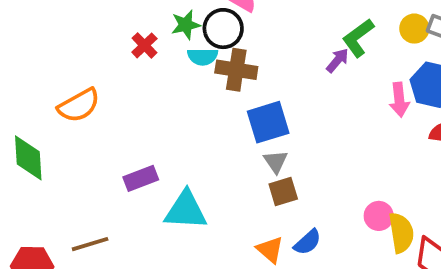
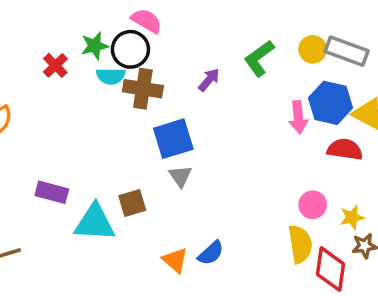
purple arrow: (338, 60) -> (209, 80), moved
purple rectangle: (141, 178) -> (52, 192), turned 36
brown square: (283, 192) -> (132, 203), moved
pink circle: (379, 216) -> (313, 205), moved

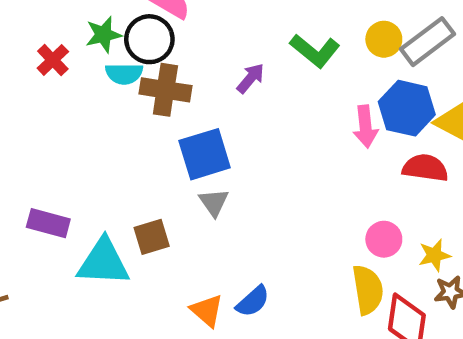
gray rectangle: (347, 51) -> (428, 42), turned -57
green L-shape: (259, 58) -> (315, 51), turned -105

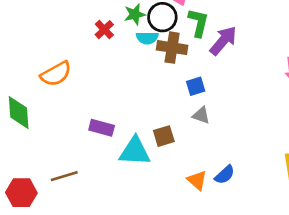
green L-shape: (315, 51) -> (198, 23), moved, turned -116
purple arrow: (251, 78) -> (223, 41), size x1.6
blue square: (205, 154) -> (196, 86), size x0.6
gray triangle: (214, 202) -> (201, 115), turned -36

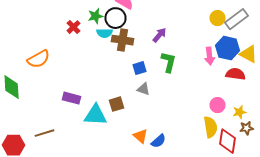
green L-shape: (198, 23) -> (168, 62), moved
purple arrow: (223, 41) -> (160, 35), size x0.7
blue semicircle: (225, 175) -> (158, 141), moved

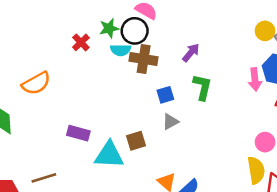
gray triangle: (144, 89) -> (170, 122), turned -48

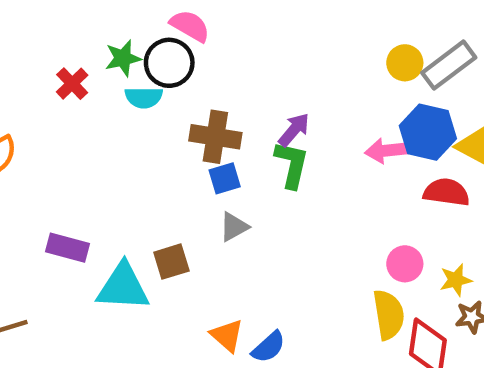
purple arrow: (191, 53) -> (294, 130), moved
brown cross: (144, 59) -> (215, 137), moved
pink arrow: (255, 79) -> (386, 151), turned 90

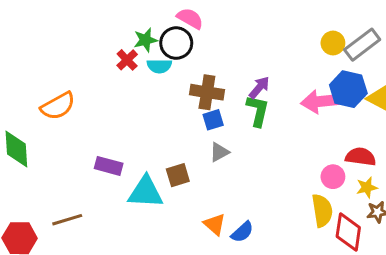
red cross: (72, 84) -> (127, 60), moved
pink arrow: (386, 151) -> (321, 101), size x1.4
red semicircle: (446, 192) -> (361, 157), moved

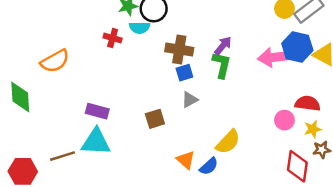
red cross: (127, 60) -> (113, 38), moved, turned -30
cyan triangle: (146, 192) -> (96, 142), moved
yellow semicircle: (322, 211) -> (228, 142), moved, turned 52

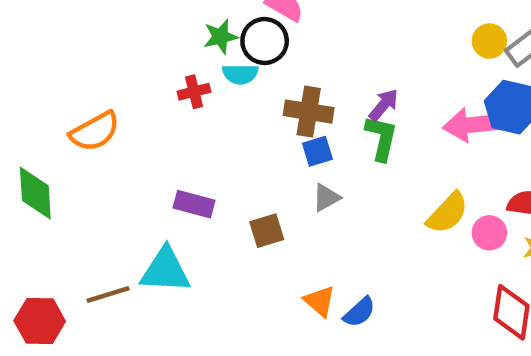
red cross: (113, 38) -> (194, 92), turned -30
purple rectangle: (97, 111) -> (194, 204), moved
yellow semicircle: (228, 142) -> (448, 213), moved

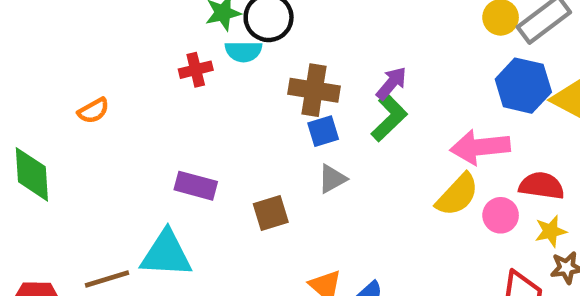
pink arrow: (472, 125) -> (480, 147), moved
orange semicircle: (95, 131) -> (93, 111), size x0.6
green L-shape: (381, 138) -> (389, 117), turned 33

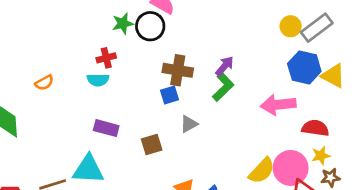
cyan semicircle: (243, 51) -> (98, 80), moved
blue square: (323, 131) -> (169, 95), moved
yellow semicircle: (457, 195) -> (262, 171), moved
pink circle: (501, 215) -> (291, 168), moved, size x1.6

